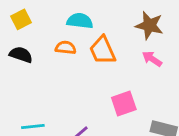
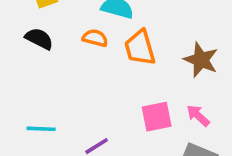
brown star: (149, 25) -> (201, 60), moved
pink arrow: (152, 59) -> (198, 116), moved

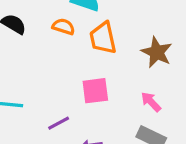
pink square: (157, 117) -> (95, 91), moved

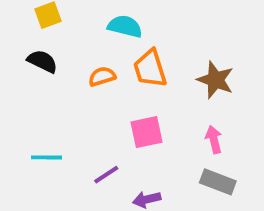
orange semicircle: (64, 27) -> (102, 76), moved, turned -30
pink arrow: (151, 102) -> (214, 140), turned 35

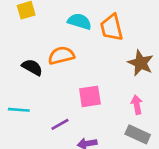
black semicircle: (42, 61) -> (32, 67), moved
orange trapezoid: (150, 69) -> (112, 27), moved
orange semicircle: (102, 76) -> (61, 56), size x1.4

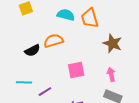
black semicircle: (32, 67) -> (32, 50), turned 126
purple line: (60, 124) -> (45, 92), moved

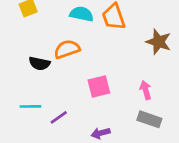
brown star: (112, 43) -> (158, 42), moved
black semicircle: (32, 50) -> (39, 63), turned 42

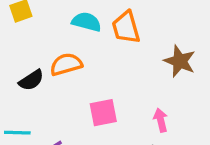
black semicircle: (39, 63) -> (31, 80), turned -48

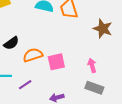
orange semicircle: (66, 64) -> (33, 55), moved

